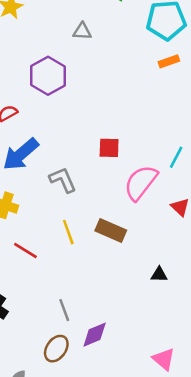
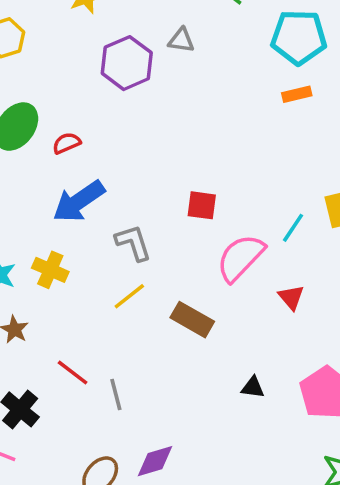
purple hexagon: (48, 76) -> (127, 63), moved
yellow line: (68, 232) -> (129, 296), moved, turned 65
red line: (25, 251) -> (73, 372), moved
gray line: (64, 310) -> (116, 395), moved

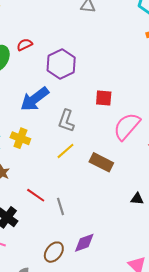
purple hexagon: (127, 63) -> (61, 64), moved
red semicircle: (67, 143) -> (25, 45), moved
gray L-shape: (133, 243) -> (66, 121), turned -140

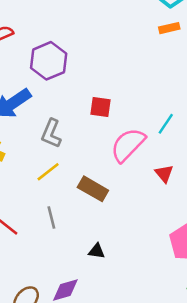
black triangle: (137, 199) -> (97, 251), moved
gray line: (61, 206) -> (51, 218), moved

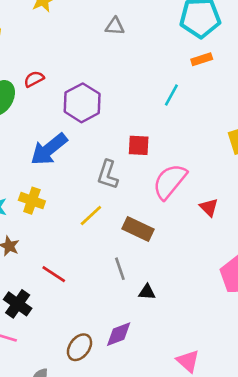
cyan line: (166, 124) -> (171, 95), moved
gray L-shape: (51, 133) -> (108, 175), moved
gray line: (51, 218) -> (120, 269), moved

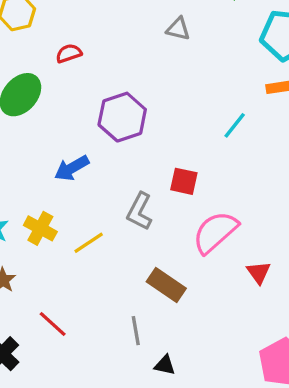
red semicircle: (34, 79) -> (69, 53), moved
blue arrow: (49, 149) -> (72, 168), size x0.7
yellow line: (91, 215) -> (89, 243), moved

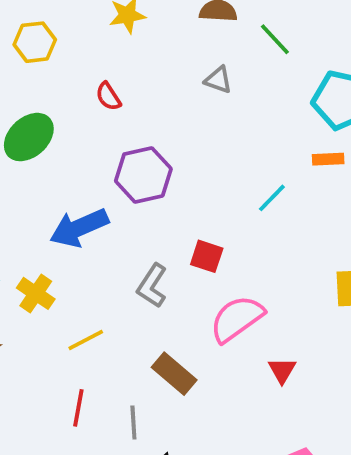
red semicircle: (69, 53) -> (108, 96), moved, turned -110
blue arrow: (72, 168) -> (79, 228), size x1.4
yellow line: (89, 243) -> (86, 340), moved
red line: (53, 324) -> (78, 408), moved, turned 52

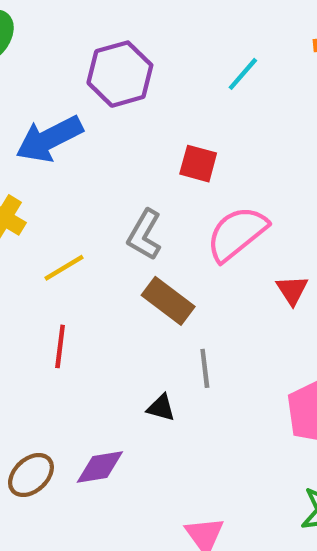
cyan line: (272, 198) -> (243, 74), moved
gray L-shape: (152, 286) -> (144, 235), moved
gray line: (133, 423) -> (205, 368), moved

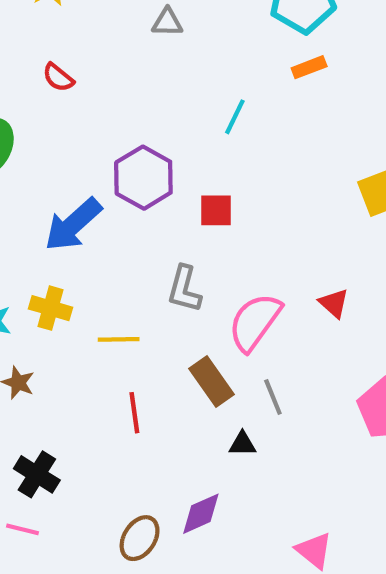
purple hexagon: (120, 74) -> (143, 178), moved
pink semicircle: (237, 234) -> (255, 322), moved
yellow line: (64, 268) -> (119, 339), turned 45
brown rectangle: (168, 301) -> (212, 381), moved, turned 33

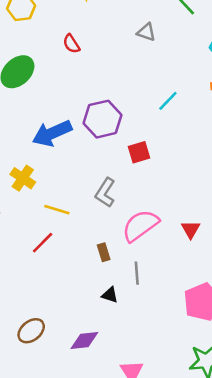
red square: (216, 210) -> (139, 152), turned -35
brown rectangle: (212, 381) -> (104, 252), size x0.6
red line: (134, 413) -> (43, 243), moved, turned 35
purple diamond: (201, 514) -> (84, 340), moved

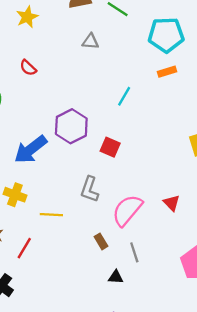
red square: (139, 152) -> (110, 147), turned -36
red line: (43, 243) -> (24, 248), moved

